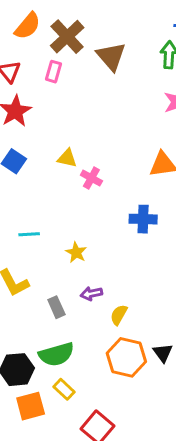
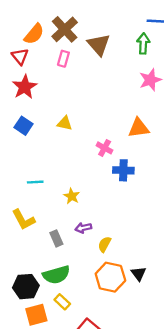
orange semicircle: (28, 26) -> (34, 34), moved
pink rectangle: (53, 72) -> (63, 59), moved
pink cross: (91, 178) -> (105, 148), moved

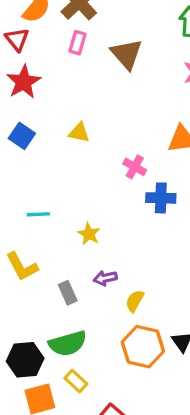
brown triangle: (99, 45) -> (127, 54), moved

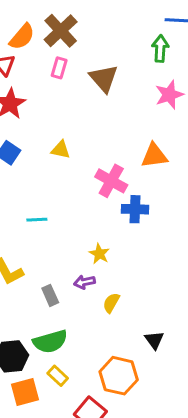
pink cross: (135, 167) -> (111, 181), size x1.5
cyan line: (38, 214) -> (37, 220), moved
yellow star: (89, 234) -> (99, 254), moved
orange hexagon: (143, 347) -> (119, 376), moved

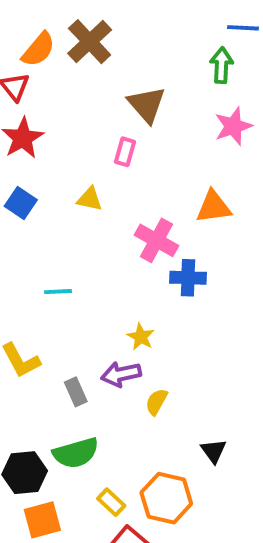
pink rectangle: (59, 68) -> (125, 152), moved
purple arrow: (84, 282) -> (121, 374), size x1.4
yellow rectangle: (58, 376) -> (111, 502), moved

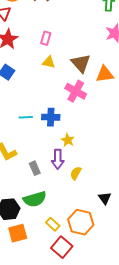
brown triangle: (147, 105) -> (81, 63), moved
pink rectangle: (125, 152) -> (46, 38), moved
yellow triangle: (90, 199) -> (49, 62), moved
blue cross: (188, 278) -> (51, 117), moved
purple arrow: (121, 374) -> (58, 159), turned -78

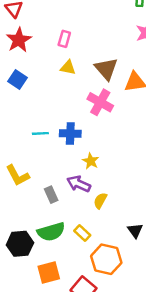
purple arrow: (58, 159) -> (79, 184), turned 114
yellow rectangle: (53, 224) -> (82, 233), moved
orange square: (18, 233) -> (49, 273), moved

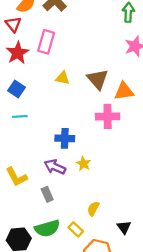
pink rectangle: (64, 39) -> (46, 42), moved, size x1.5
pink cross: (100, 102) -> (108, 116), moved, turned -30
cyan line: (40, 133) -> (20, 116), moved
purple arrow: (79, 184) -> (55, 167), moved
yellow semicircle: (100, 201) -> (93, 209), moved

